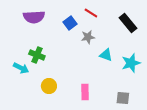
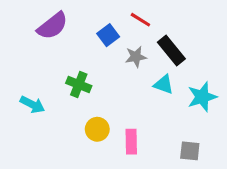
purple semicircle: (34, 17) -> (52, 26), turned -35
black rectangle: (128, 23) -> (171, 51), moved
green cross: (37, 55) -> (79, 84), moved
yellow circle: (49, 86) -> (97, 129), moved

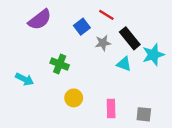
cyan star: (202, 97) -> (153, 55), moved
pink rectangle: (131, 142) -> (111, 108), moved

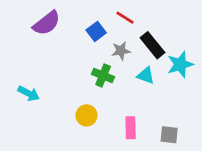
green cross: (60, 64) -> (103, 76), moved

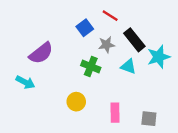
purple semicircle: (47, 23) -> (41, 53), moved

